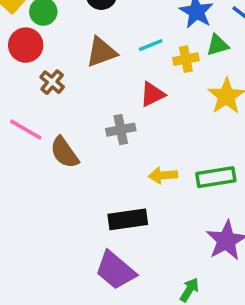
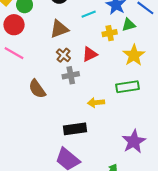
cyan line: (151, 45) -> (89, 14), moved
brown cross: (52, 82) -> (63, 55), moved
pink line: (26, 130) -> (14, 53), moved
green rectangle: (216, 177) -> (128, 87), moved

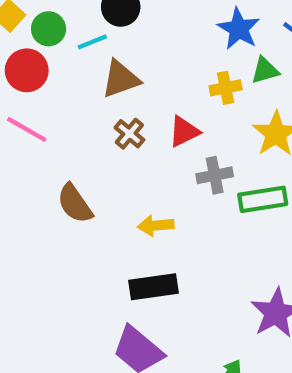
cyan line: (89, 14) -> (92, 42), moved
gray cross: (71, 75) -> (215, 175), moved
yellow arrow: (96, 103) -> (156, 226), moved

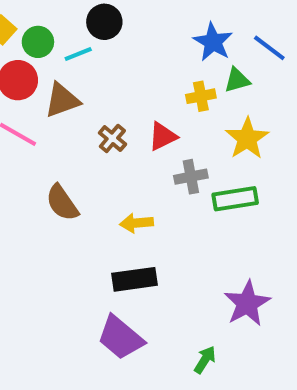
brown triangle: (121, 79) -> (62, 100), moved

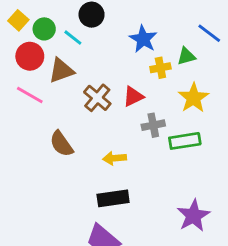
blue star: (213, 42) -> (143, 39), moved
cyan line: (78, 54) -> (73, 38), turned 60
brown cross: (112, 138) -> (97, 98), size x1.4

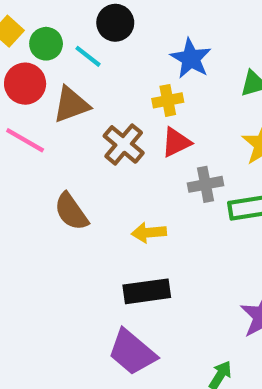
yellow cross: (160, 68) -> (168, 100), moved

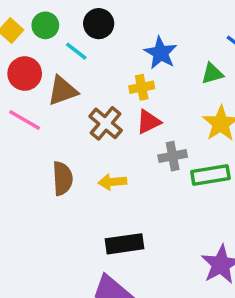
green circle: (46, 44) -> (45, 25), moved
brown semicircle: (71, 212) -> (63, 178), turned -148
yellow arrow: (149, 233) -> (112, 182), moved

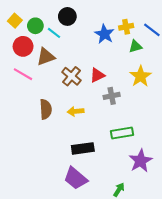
green circle: (45, 25) -> (35, 26), moved
yellow cross: (142, 87) -> (126, 27), moved
green rectangle: (210, 175) -> (122, 133), moved

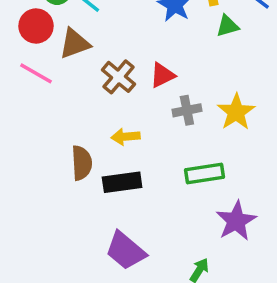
yellow star: (141, 76) -> (236, 112), moved
brown semicircle: (46, 109) -> (82, 163), moved
black rectangle: (83, 148) -> (122, 182), moved

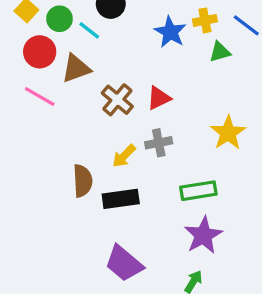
gray cross: (187, 110) -> (159, 143), moved
yellow arrow: (126, 137) -> (124, 156), turned -40
purple star: (236, 221) -> (203, 235), moved

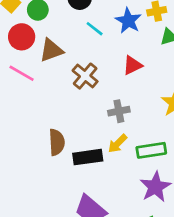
cyan line: (89, 30) -> (95, 29), moved
red triangle: (159, 98) -> (132, 65), moved
yellow arrow: (124, 156) -> (118, 144), moved

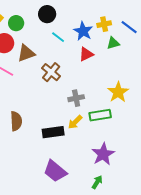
red triangle: (132, 65) -> (86, 54), moved
brown semicircle: (57, 142) -> (16, 121), moved
green rectangle: (151, 150) -> (100, 115), moved

